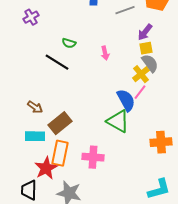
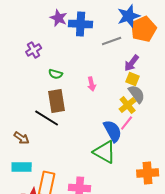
purple cross: (31, 17) -> (34, 50), moved
yellow square: (146, 48) -> (133, 79), turned 32
black line: (57, 62) -> (47, 118), moved
brown rectangle: (60, 123) -> (57, 101), moved, turned -60

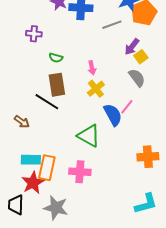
purple cross: (34, 50) -> (34, 34), turned 35
yellow square: (133, 79) -> (141, 57), moved, turned 32
yellow cross: (128, 105) -> (96, 89), moved
green triangle: (105, 152) -> (89, 136), moved
cyan rectangle: (22, 167) -> (31, 160), moved

